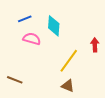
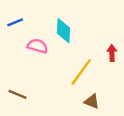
blue line: (25, 19) -> (15, 22), moved
brown triangle: (68, 86) -> (92, 101), moved

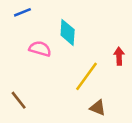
blue line: (15, 22) -> (22, 12), moved
brown line: (17, 94) -> (19, 100), turned 30

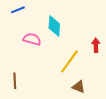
brown line: (19, 100) -> (15, 81), turned 35

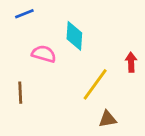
brown line: (15, 81) -> (20, 93), moved
brown triangle: (79, 87) -> (108, 119), turned -32

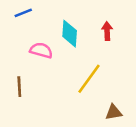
red arrow: (131, 62) -> (107, 31), moved
brown triangle: (108, 119) -> (114, 112), moved

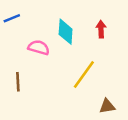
blue line: (23, 13) -> (12, 18), moved

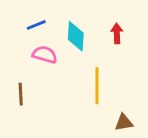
blue line: (12, 18) -> (36, 25), moved
yellow line: (84, 74) -> (97, 86), turned -36

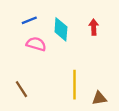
yellow line: (97, 86) -> (74, 85), moved
brown line: (21, 94) -> (21, 89), moved, turned -30

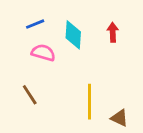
brown line: (21, 89) -> (30, 95), moved
brown triangle: (99, 98) -> (120, 118), turned 35

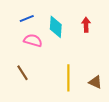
brown triangle: (120, 118) -> (95, 82), moved

